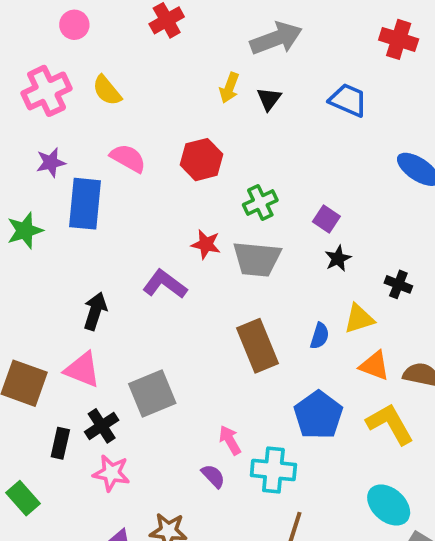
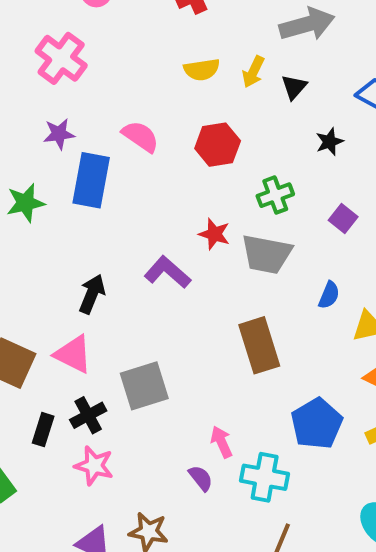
yellow semicircle: (107, 90) -> (202, 70), moved, turned -64
pink cross: (47, 91) -> (61, 58), turned -33
black star: (338, 258) -> (329, 142), moved
blue semicircle: (320, 336) -> (329, 295), moved

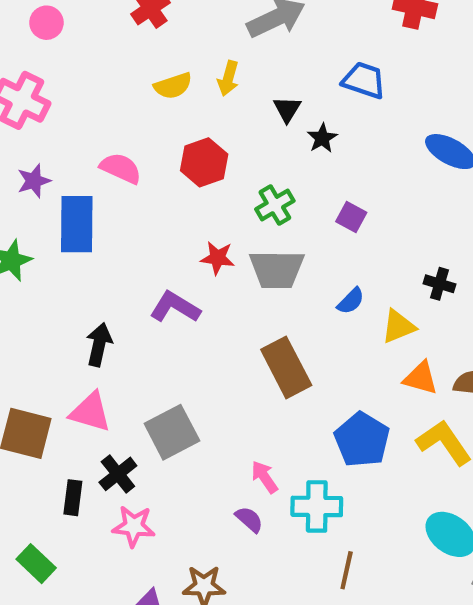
black triangle: (294, 87) -> (287, 109), moved
blue semicircle: (329, 295) -> (351, 301), turned 32

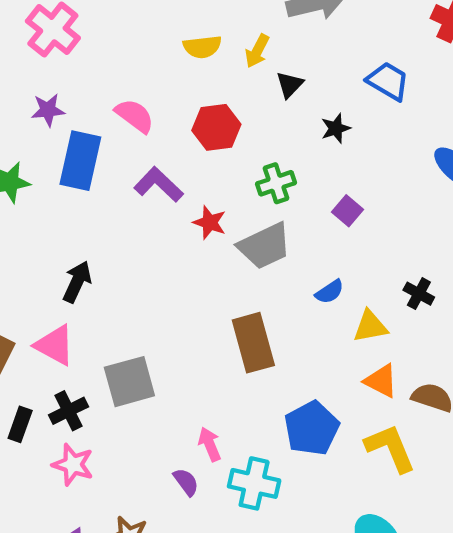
black triangle: (287, 109) -> (290, 85), moved
gray trapezoid: (277, 269) -> (265, 246), turned -38
purple L-shape: (175, 307) -> (159, 185), moved

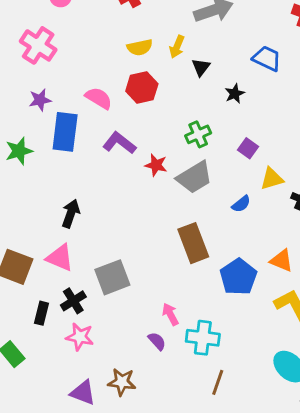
red hexagon: (216, 127) -> (142, 88), moved
yellow triangle: (370, 326) -> (272, 179), moved
blue pentagon: (312, 428) -> (238, 277), moved

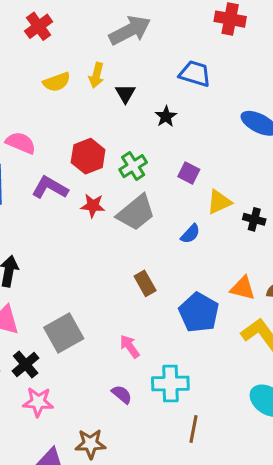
red hexagon: (142, 88) -> (88, 156), moved
brown rectangle: (193, 243) -> (145, 283), size x0.6
pink arrow: (170, 314) -> (130, 346), moved

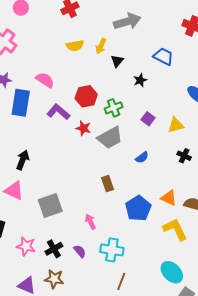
yellow triangle: (219, 202) -> (176, 125), moved
black cross: (26, 364) -> (54, 249), moved

